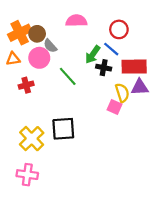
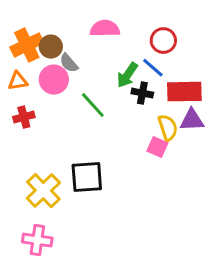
red cross: (26, 85) -> (24, 117), moved

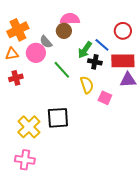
red circle: (163, 41) -> (123, 31), moved
brown circle: (51, 47) -> (64, 31), moved
yellow semicircle: (168, 128) -> (87, 85), moved

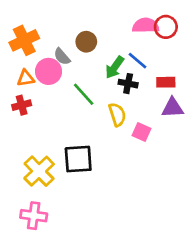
pink semicircle: (70, 19) -> (146, 26), moved
red circle: (123, 31) -> (166, 27), moved
orange triangle: (12, 54) -> (26, 78), moved
red rectangle: (123, 61) -> (166, 82), size x0.6

